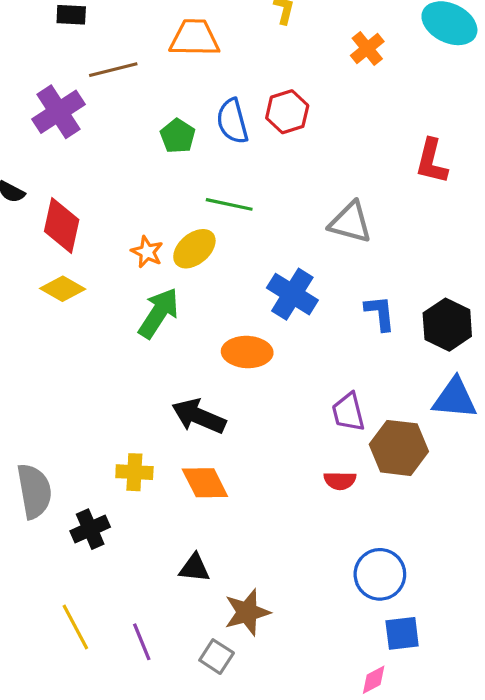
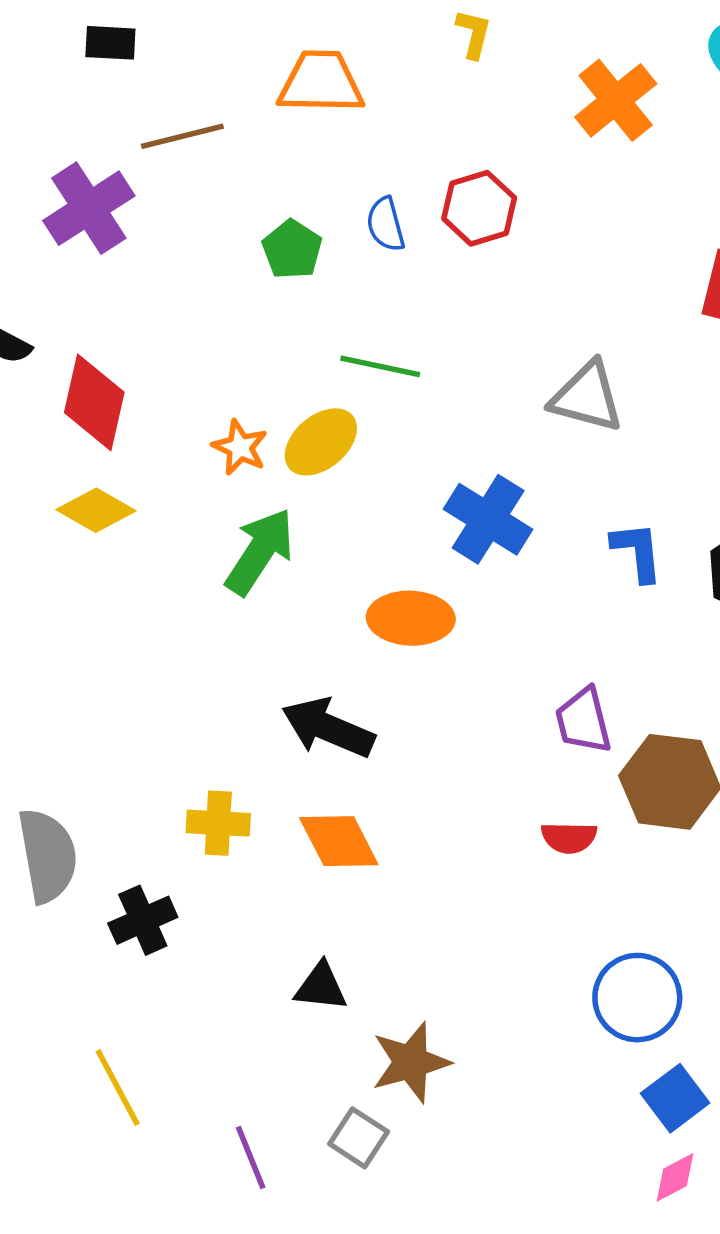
orange cross: (367, 49) -> (616, 100), size x1.4
blue semicircle: (232, 121) -> (386, 224), size x0.7
blue square: (402, 633) -> (675, 1098), turned -30
purple line: (142, 642) -> (251, 1158), moved
pink diamond: (374, 680) -> (675, 1177), moved

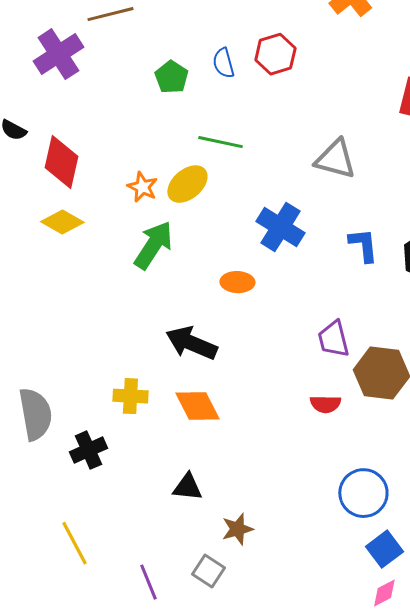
orange ellipse: (411, 618) -> (237, 282), size x0.7
brown star: (411, 1062) -> (237, 529), size x0.7

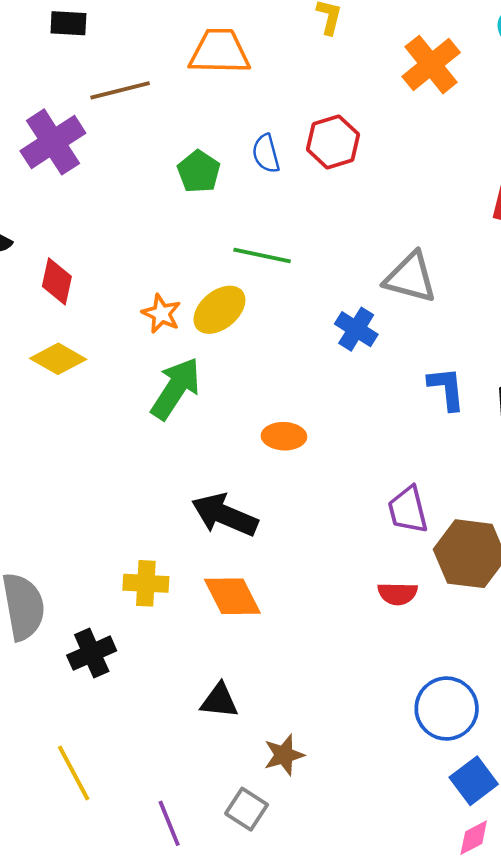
red diamond: (61, 162) -> (57, 281), size x0.7
blue cross: (280, 227) -> (356, 329), moved, size x0.7

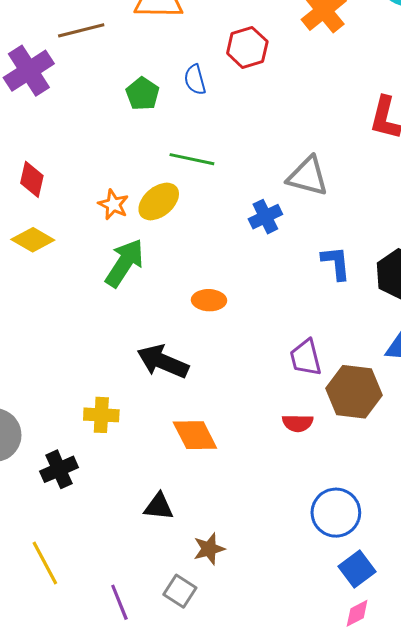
red hexagon: (333, 142) -> (247, 47), moved
blue cross: (356, 329) -> (265, 217), turned 32
orange diamond: (232, 596) -> (195, 435), moved

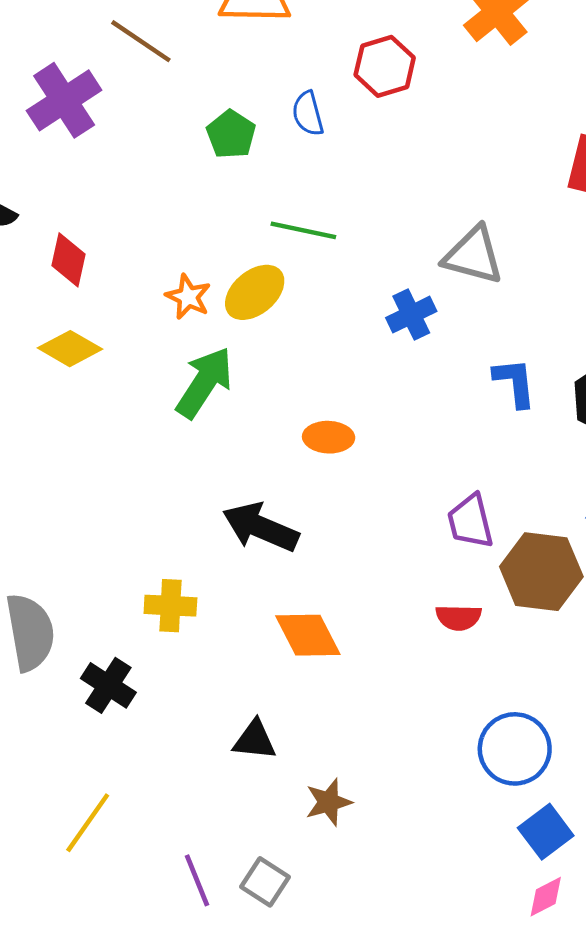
brown line: (81, 30) -> (141, 41), turned 48
black cross: (59, 469) -> (108, 685), turned -33
yellow line: (45, 563) -> (88, 823), turned 63
gray square: (180, 591) -> (265, 882), moved

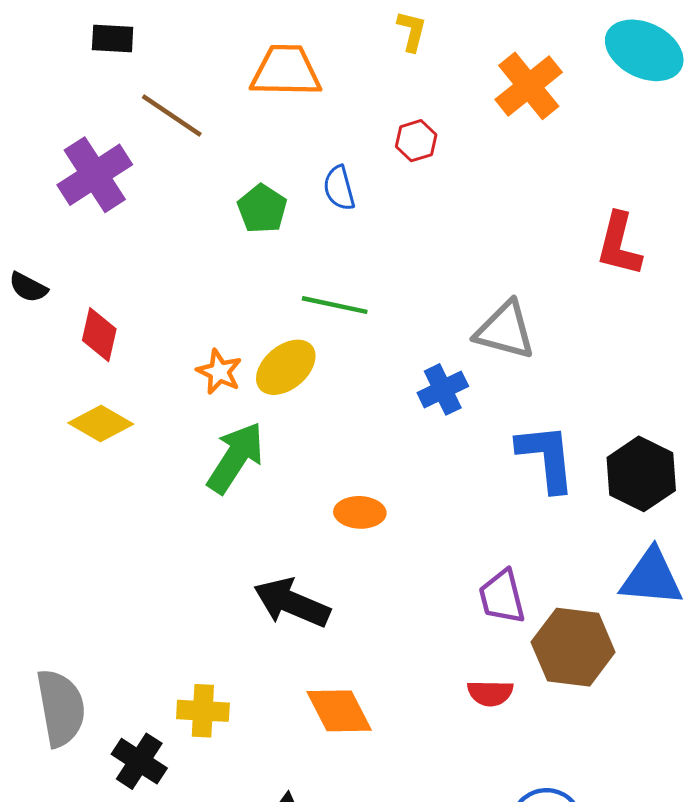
red hexagon: (385, 66) -> (416, 141), size x0.7
blue L-shape: (515, 383) -> (546, 458), size x1.4
yellow cross: (170, 606) -> (203, 711), moved

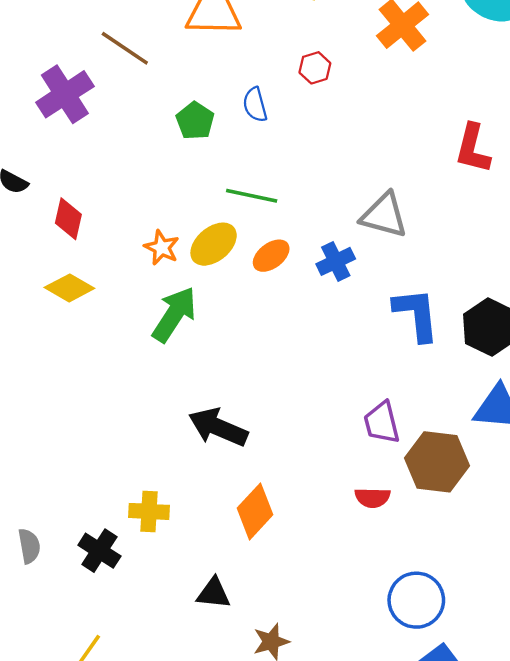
orange ellipse: (360, 512) -> (271, 256), moved, turned -39
gray semicircle: (61, 708) -> (29, 546), moved, size x0.6
orange diamond: (339, 711) -> (255, 511), turned 70

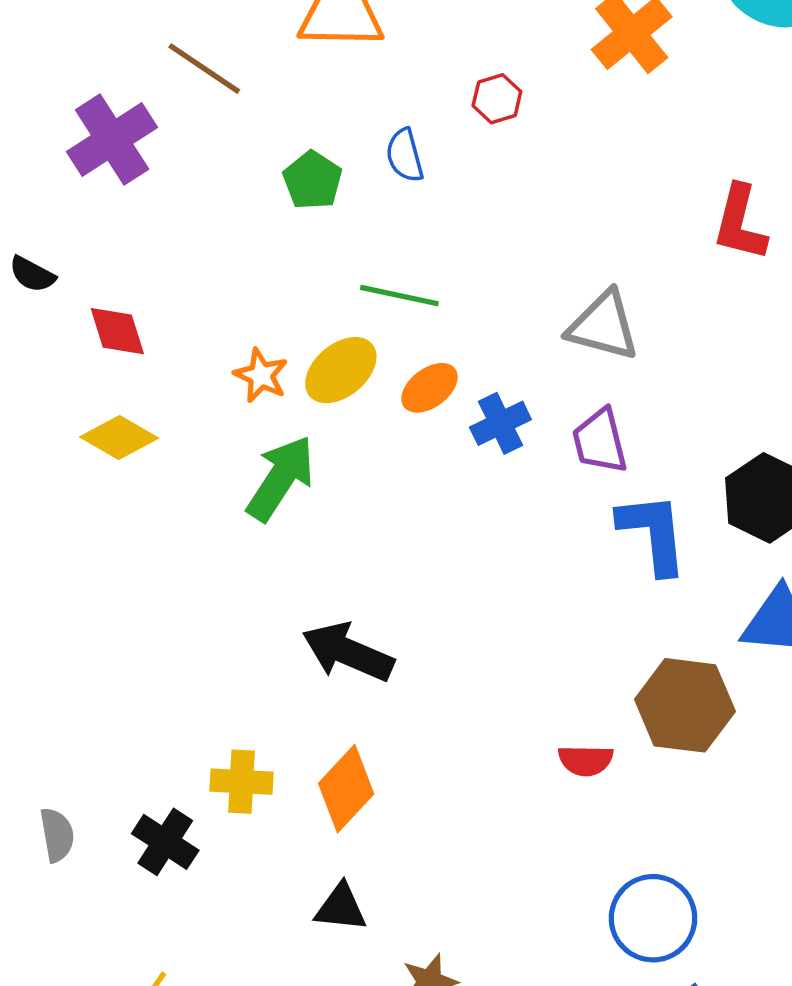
red diamond: (68, 219) -> (117, 331), turned -30
blue cross: (336, 261) -> (500, 423), moved
blue L-shape: (416, 314) -> (653, 533), moved
purple trapezoid: (382, 423) -> (600, 441), moved
orange diamond: (255, 511) -> (346, 789), moved

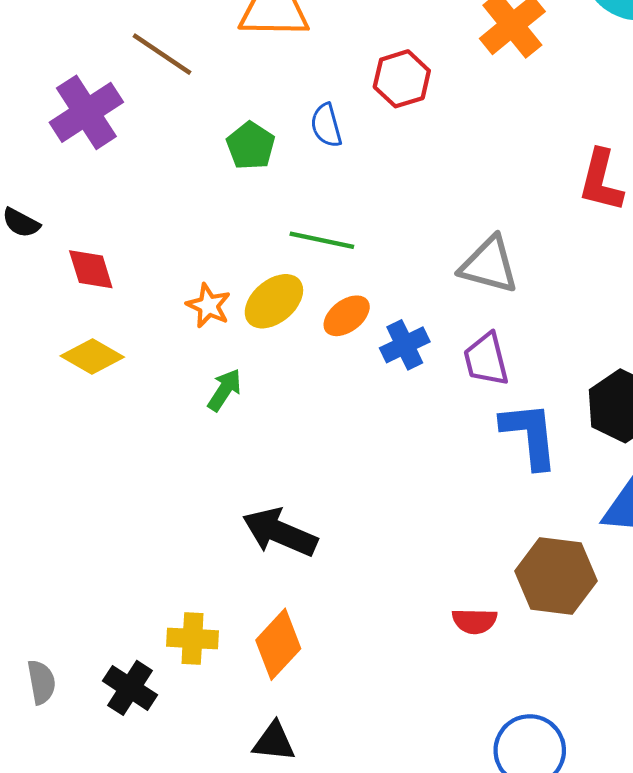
red hexagon: (497, 99) -> (402, 79), size x1.4
green arrow: (281, 478) -> (225, 390), size x0.6

